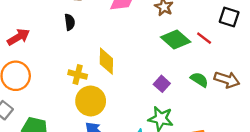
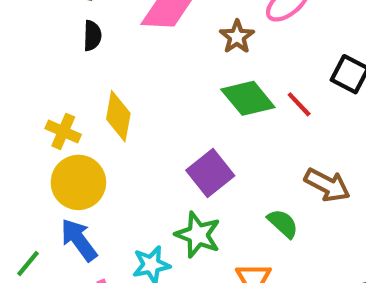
black semicircle: (70, 22) -> (92, 36), moved
green semicircle: (199, 80) -> (283, 224), moved
purple square: (162, 84) -> (210, 173), size x1.5

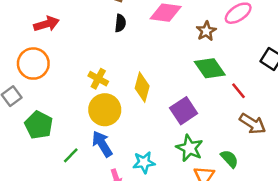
red line: (299, 104) -> (238, 91), moved
yellow diamond: (118, 116) -> (142, 87), moved
green semicircle: (283, 224) -> (229, 159), moved
green star: (198, 235) -> (190, 148), moved

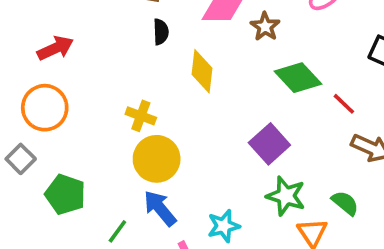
brown star: (206, 31) -> (265, 27), moved
yellow diamond: (142, 87) -> (202, 71), moved

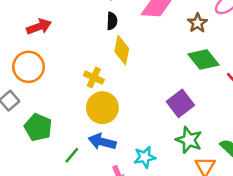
brown star: (265, 27) -> (197, 23), moved
yellow diamond: (202, 71) -> (122, 50), moved
blue arrow: (160, 208) -> (102, 142), turned -40

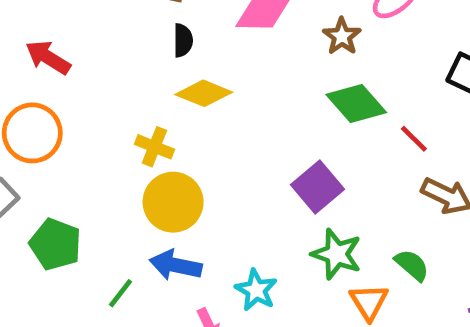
red arrow: (39, 27) -> (48, 57), turned -125
yellow diamond: (122, 50) -> (204, 93), turned -76
cyan star: (145, 157) -> (256, 290), turned -30

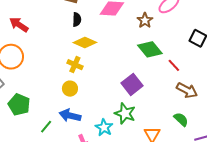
yellow cross: (154, 147) -> (75, 65), moved
yellow circle: (173, 202) -> (70, 89), size x0.6
green star: (337, 254) -> (125, 113), moved
green semicircle: (412, 265) -> (181, 119), moved

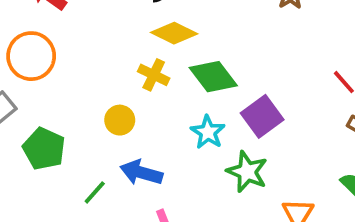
green diamond: (150, 49) -> (213, 77), moved
yellow circle: (70, 89) -> (120, 120), moved
cyan star: (104, 127) -> (208, 132), moved

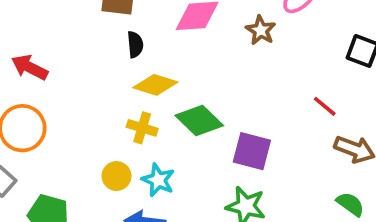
purple square: (262, 116) -> (252, 151), turned -30
cyan star: (208, 132) -> (158, 180), moved

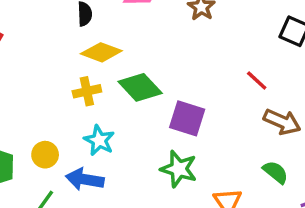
yellow cross: (142, 128) -> (87, 91), turned -32
yellow circle: (116, 176) -> (45, 155), moved

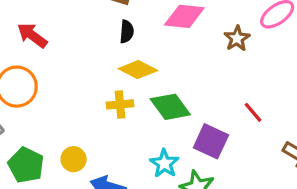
red line: (257, 81) -> (253, 112), moved
cyan star: (99, 140) -> (164, 163), moved

